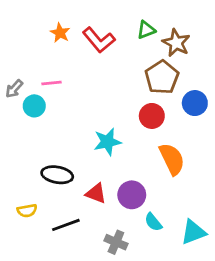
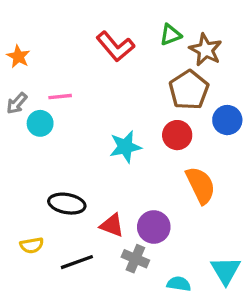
orange star: (60, 33) -> (18, 57), moved
cyan star: (107, 142) -> (125, 147), moved
cyan semicircle: (153, 222) -> (179, 284), moved, turned 138
cyan triangle: (193, 232) -> (226, 270), turned -40
gray cross: (116, 242) -> (135, 259), moved

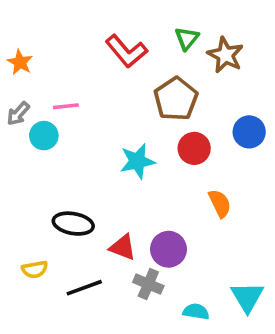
green triangle: (170, 35) -> (187, 38), turned -30
brown pentagon: (189, 90) -> (176, 99), moved
orange semicircle: (201, 185) -> (220, 203), size x0.7

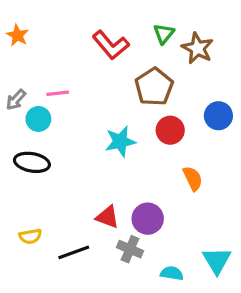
orange star: (20, 62) -> (17, 35), moved
black ellipse: (73, 224) -> (32, 162), moved

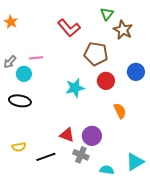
green triangle: (164, 34) -> (107, 14), moved
brown pentagon: (154, 87) -> (96, 54), turned -30
cyan triangle: (217, 260) -> (135, 162), turned 30

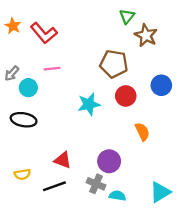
red L-shape: (69, 28) -> (44, 33), moved
pink line: (36, 58) -> (52, 69), moved
red triangle: (67, 135) -> (63, 160), moved
cyan semicircle: (107, 170) -> (117, 196), moved

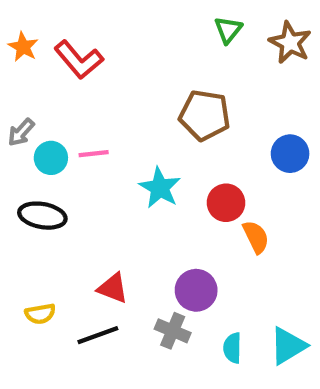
brown star: (146, 35) -> (290, 43), moved
pink line: (52, 69) -> (94, 154), moved
red circle: (126, 96) -> (226, 203), moved
cyan star: (89, 104) -> (160, 188), turned -30
cyan semicircle: (117, 196) -> (232, 348), moved, turned -98

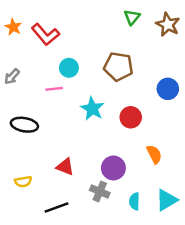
cyan circle: (51, 158) -> (69, 68), moved
orange semicircle: (256, 237) -> (154, 154), moved
black line: (98, 335) -> (57, 208), moved

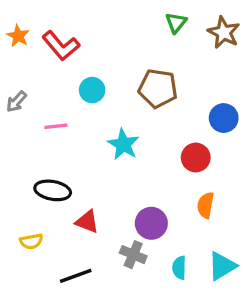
pink line: (54, 89) -> (56, 126), moved
red circle: (131, 117) -> (196, 157), moved
black ellipse: (24, 125) -> (53, 190), moved
orange semicircle: (154, 154) -> (206, 205), turned -144

